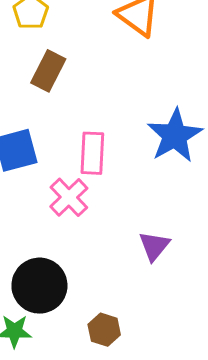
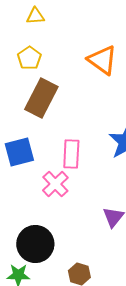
brown rectangle: (48, 71) -> (41, 98), size x1.4

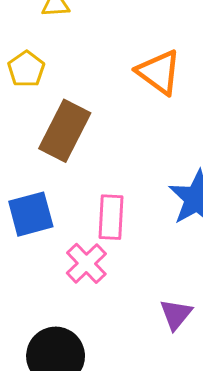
yellow pentagon: (29, 58) -> (26, 69), moved

